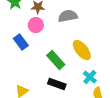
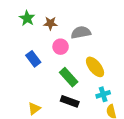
pink circle: (36, 25) -> (61, 47), moved
cyan cross: (90, 77) -> (103, 94), turned 32

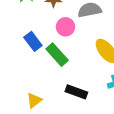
green rectangle: (69, 77) -> (57, 55), moved

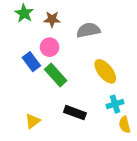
pink circle: (66, 27) -> (50, 47), moved

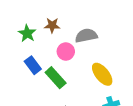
green star: (24, 13) -> (27, 33), moved
pink circle: (50, 47) -> (66, 52), moved

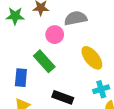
green star: (27, 33) -> (15, 16), turned -30
blue rectangle: (33, 65) -> (21, 78), moved, turned 42

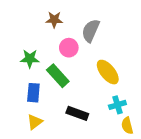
green star: (15, 16) -> (30, 59), moved
gray semicircle: (76, 18) -> (91, 31), turned -55

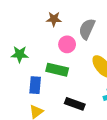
green star: (30, 59) -> (20, 54), moved
green rectangle: (58, 76) -> (57, 70), turned -35

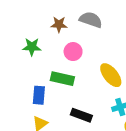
gray semicircle: (87, 29) -> (91, 20), moved, turned 85
green star: (20, 54) -> (32, 47), moved

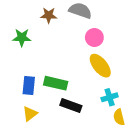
pink circle: (73, 52) -> (94, 38), moved
green rectangle: (62, 79) -> (56, 83), moved

